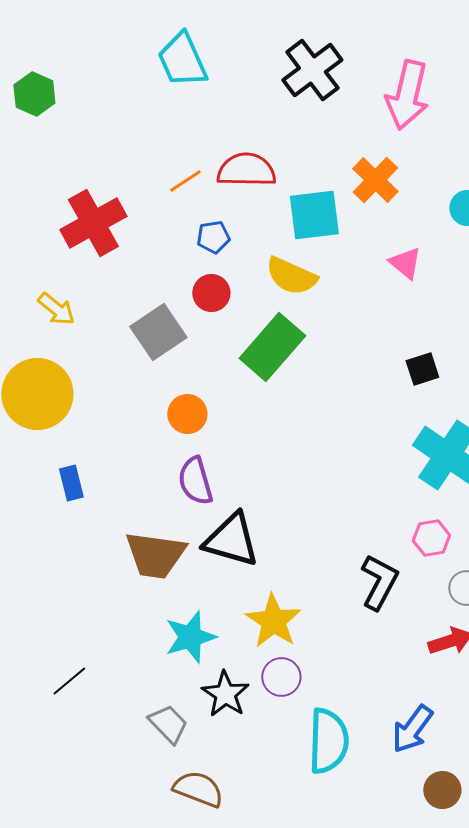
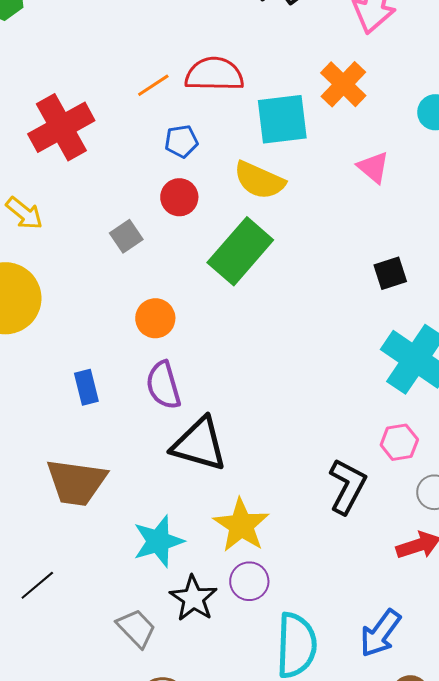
gray square: (158, 332) -> (126, 236), size x0.6
blue rectangle: (71, 483) -> (86, 387), moved
brown trapezoid: (155, 555) -> (76, 482), moved

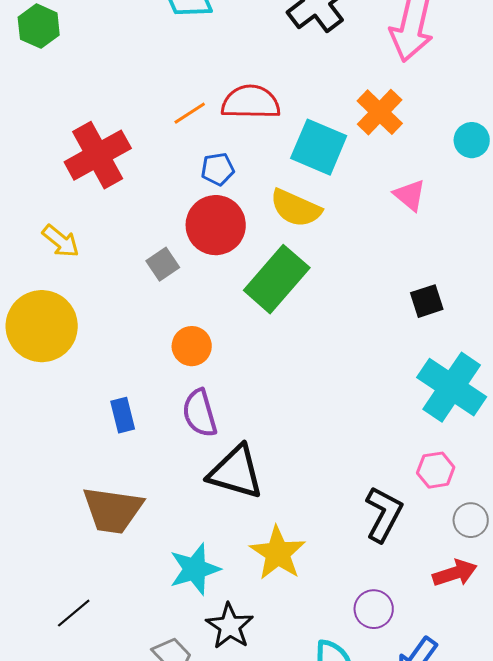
cyan square: (282, 119) -> (319, 147), turned 30
red circle: (179, 197) -> (216, 225), size x1.6
purple circle: (249, 581) -> (374, 609), moved

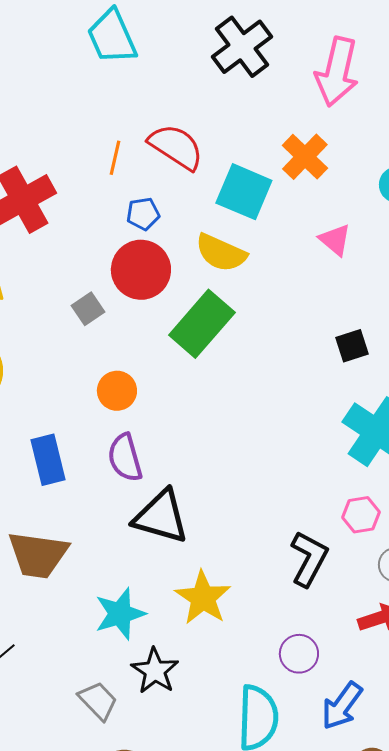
red semicircle: (251, 102) -> (176, 147), turned 32
orange line: (190, 113) -> (115, 158), turned -44
blue rectangle: (123, 415) -> (48, 460), size x1.4

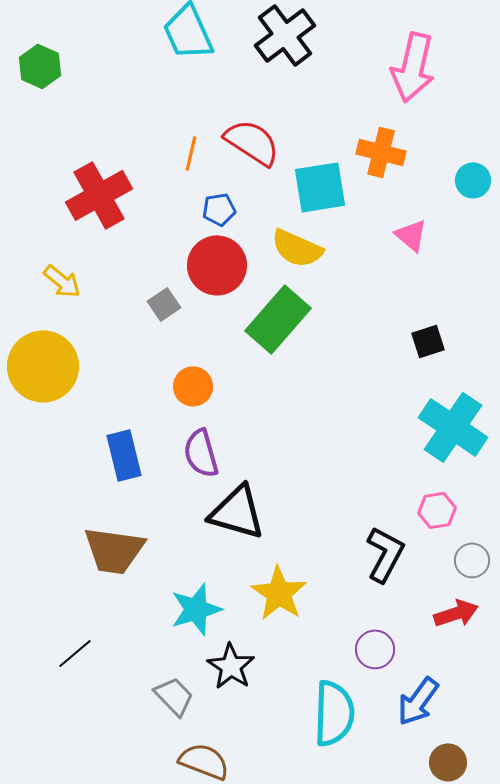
black cross: (242, 47) -> (285, 35), moved
orange cross: (305, 157) -> (381, 152), turned -30
cyan square: (244, 192) -> (320, 187), turned -32

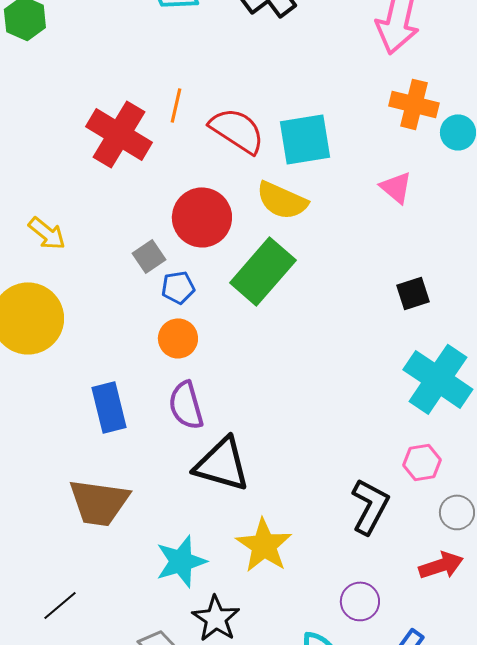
red semicircle: (252, 142) -> (237, 130), moved
orange cross: (381, 152) -> (414, 104), moved
red cross: (99, 195) -> (119, 134), moved, turned -30
blue pentagon: (219, 209) -> (178, 287), moved

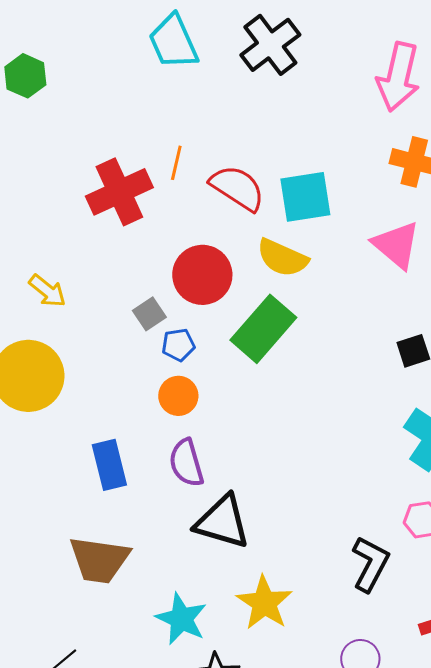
red cross: (119, 134) -> (119, 192), turned 34
pink triangle: (396, 187) -> (396, 245), size x1.5
cyan star: (181, 561) -> (181, 619), turned -30

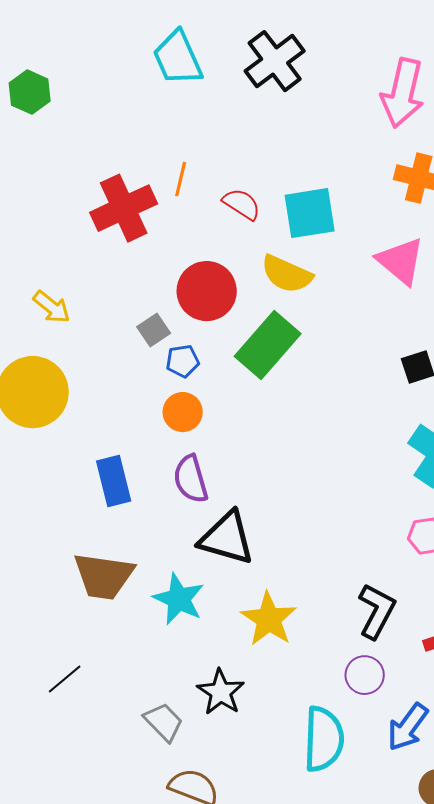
red semicircle: (237, 188) -> (242, 204), size x0.7
black L-shape: (370, 564) -> (377, 611), moved
cyan star: (181, 619) -> (179, 599), moved

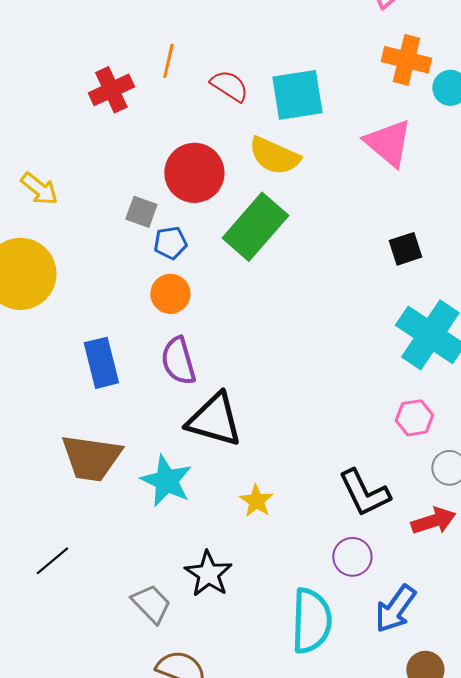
red cross: (124, 208) -> (111, 90), size x0.7
gray square: (154, 330) -> (141, 212), turned -36
black L-shape: (377, 611) -> (364, 493), turned 126
yellow star: (269, 619) -> (256, 501), size x0.6

